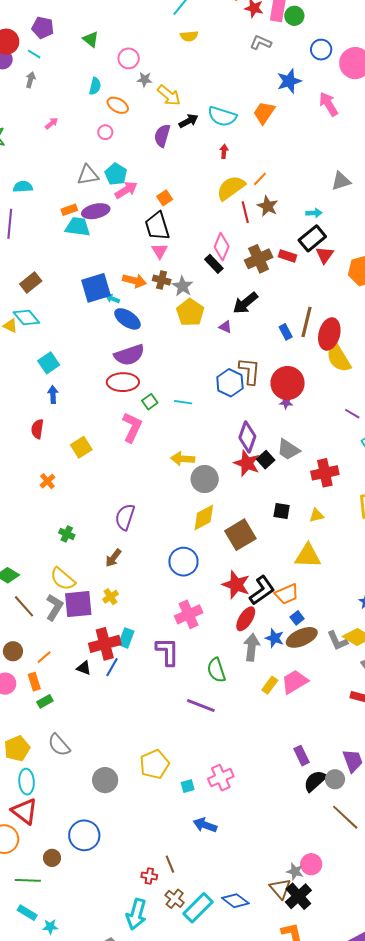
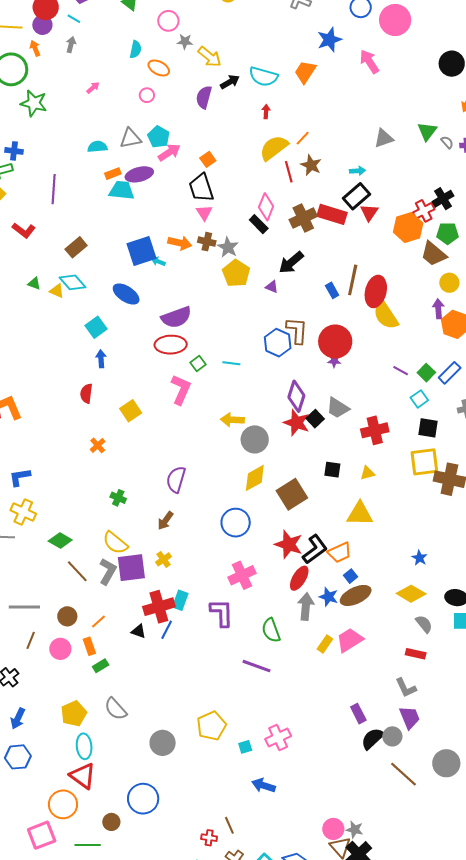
cyan semicircle: (23, 187) -> (97, 147), moved
red rectangle: (287, 256) -> (332, 214), size x1.6
blue ellipse: (127, 319) -> (126, 294), moved
gray L-shape: (337, 641) -> (406, 688), moved
pink circle: (311, 864) -> (333, 829), moved

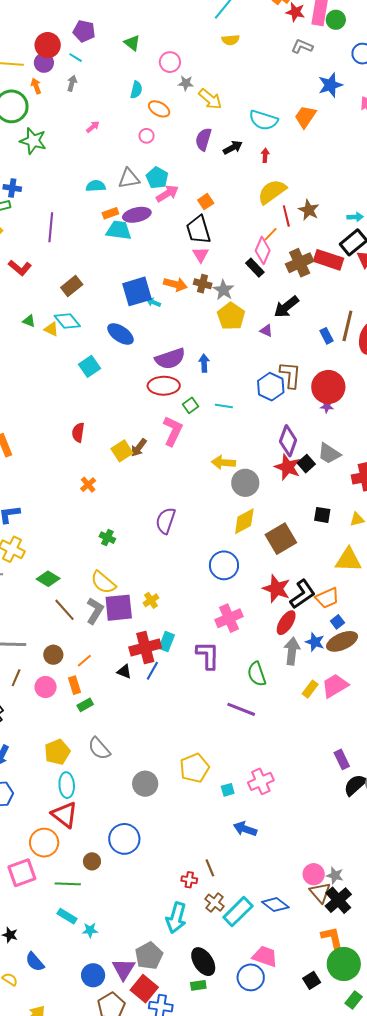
black arrow: (230, 82) -> (233, 148), moved
orange line: (303, 138) -> (271, 234), moved
blue arrow: (101, 359) -> (204, 363), moved
brown arrow: (165, 521) -> (139, 448), moved

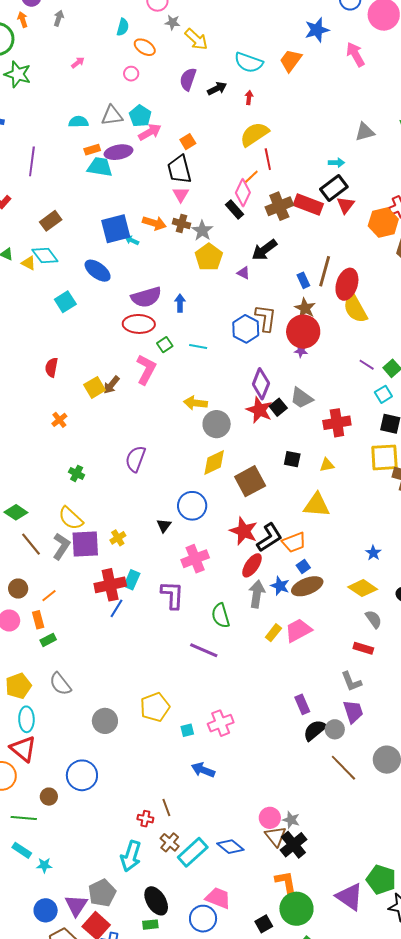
brown star: (309, 210) -> (305, 308), moved
black triangle: (124, 671) -> (164, 526), moved, turned 42

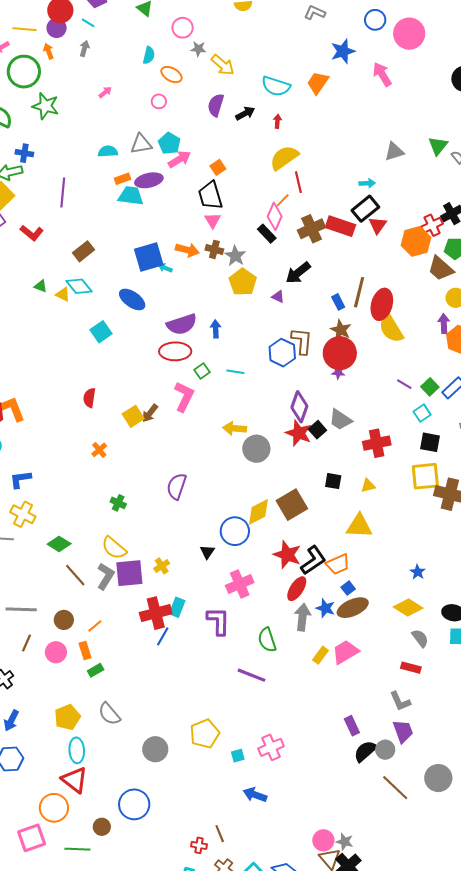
yellow diamond: (214, 462) -> (259, 512), moved

